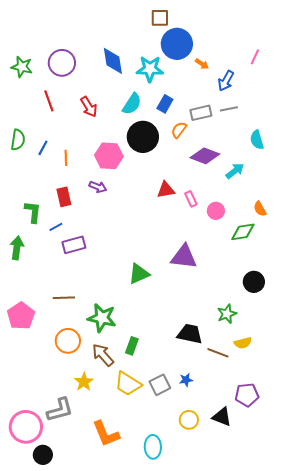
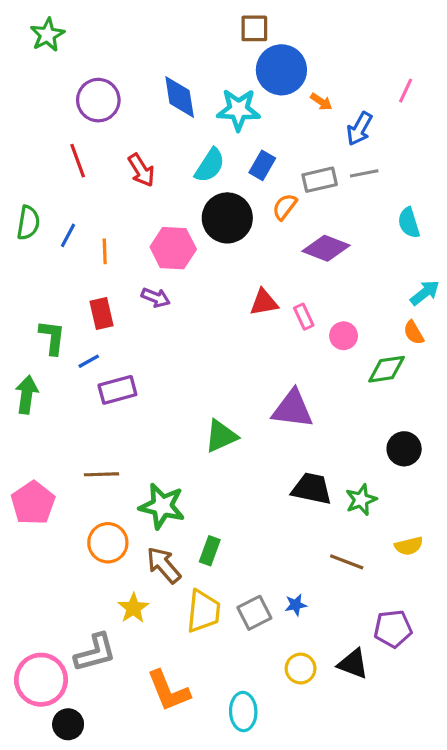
green star: (22, 67) -> (47, 35), moved, turned 30
cyan arrow: (235, 171) -> (425, 293), moved
black trapezoid: (190, 334) -> (312, 489), moved
yellow semicircle: (243, 343) -> (409, 546), moved
yellow trapezoid: (128, 384) -> (203, 611), turned -116

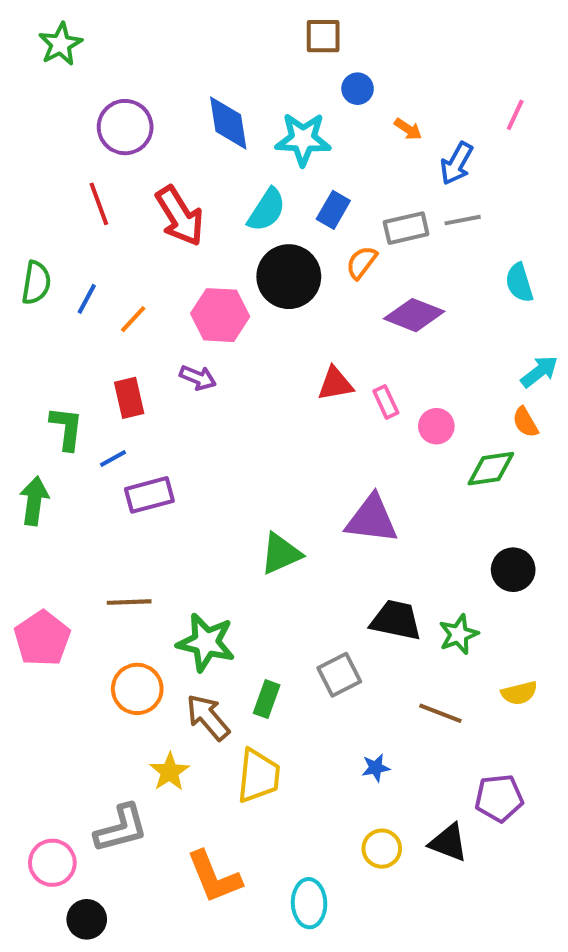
blue circle: (281, 70) -> (358, 89), size x0.5
red arrow: (141, 170) -> (180, 216), size x1.4
orange line: (105, 251) -> (133, 319), turned 45
gray square: (254, 613) -> (339, 675), moved
pink circle: (41, 680) -> (52, 863), size x0.7

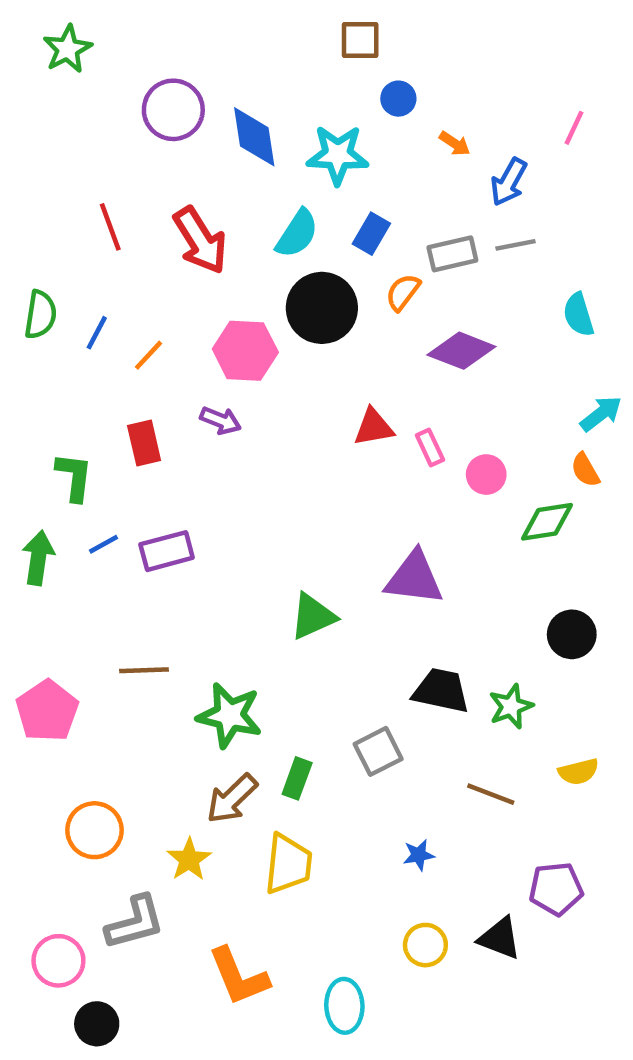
purple circle: (125, 127) -> (173, 110), moved
blue line: (113, 459) -> (103, 544), moved
orange circle: (137, 689) -> (94, 830), moved
brown arrow: (208, 717) -> (232, 799), turned -93

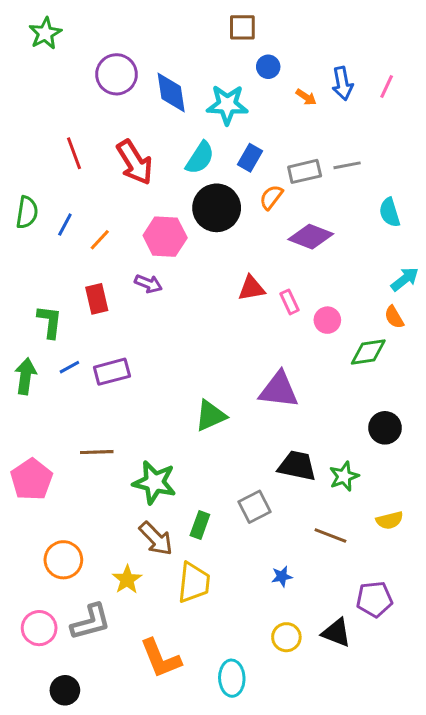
blue arrow: (509, 182) -> (343, 83), moved, turned -40
brown arrow: (232, 799) -> (156, 539), turned -90
pink circle: (58, 961) -> (39, 628), moved

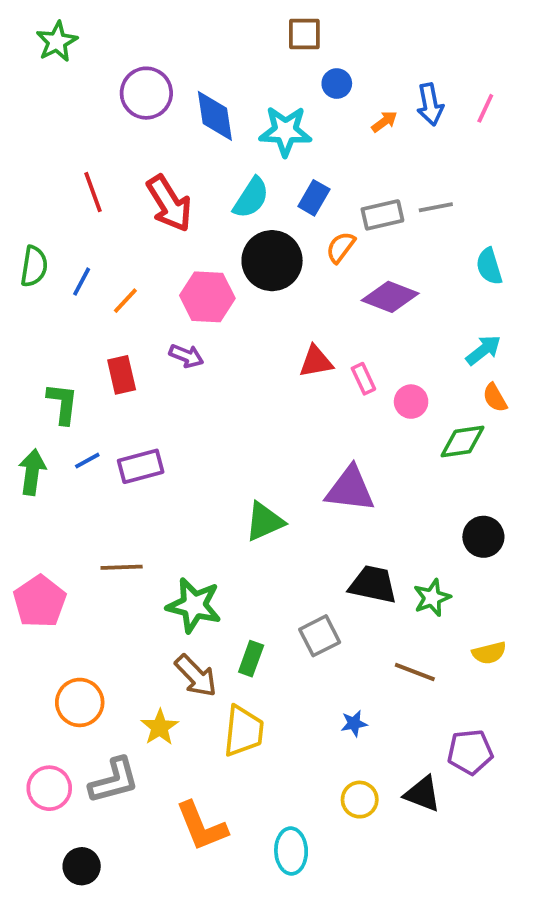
orange arrow: (306, 97) -> (384, 122), turned -70
cyan arrow: (405, 279) -> (483, 350), moved

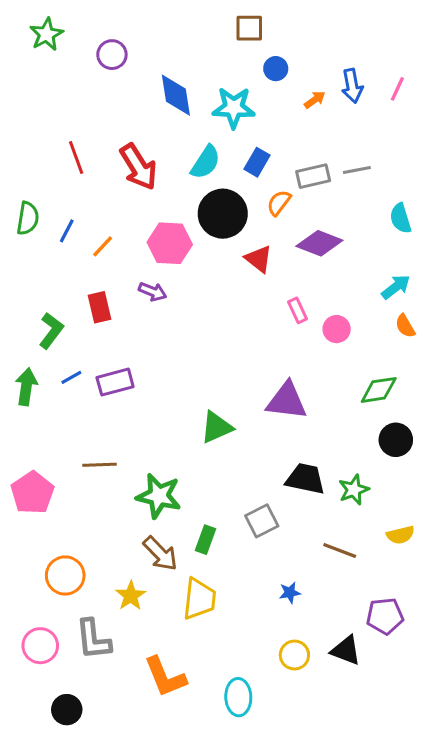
purple circle: (146, 93) -> (112, 55), moved, size x0.7
red triangle: (316, 362) -> (259, 259), moved, turned 48
green L-shape: (63, 403) -> (51, 331), turned 30
green diamond: (462, 442) -> (379, 390), moved
gray L-shape: (114, 781) -> (93, 639), turned 99

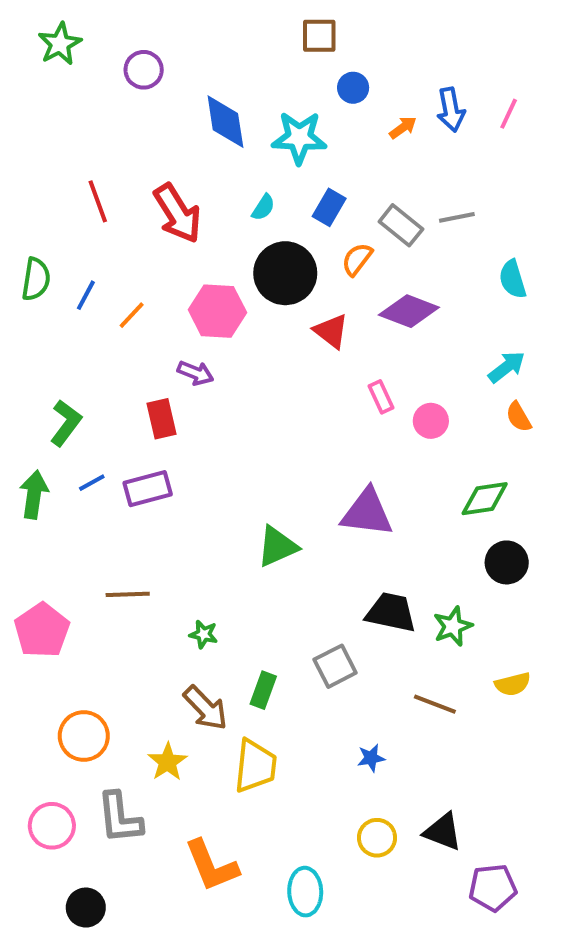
cyan semicircle: (206, 162) -> (263, 207), size x0.6
gray rectangle: (313, 176) -> (401, 225), turned 52
red rectangle: (100, 307) -> (162, 419), moved
green star: (159, 496) -> (203, 634), size x0.5
purple pentagon: (385, 616) -> (493, 888), moved

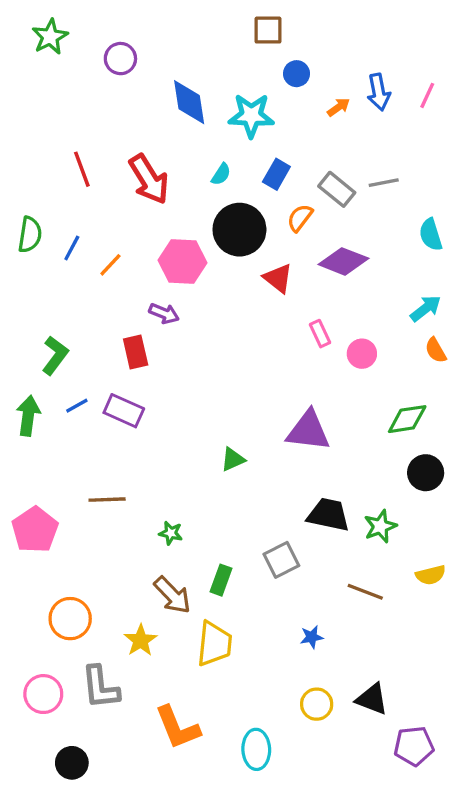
purple rectangle: (148, 489) -> (124, 411), turned 39
green triangle: (277, 546) -> (233, 459), size x0.7

